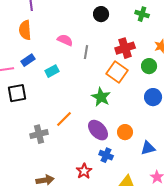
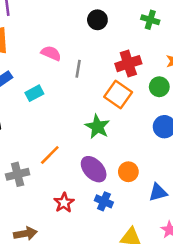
red star: (84, 171) -> (64, 203), moved

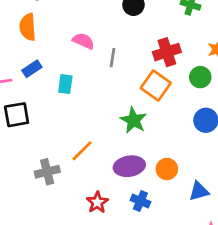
cyan rectangle: (34, 93) -> (65, 84), turned -54
purple ellipse: (94, 169) -> (129, 166), turned -56

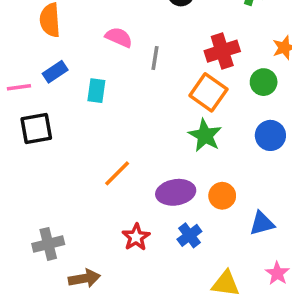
green star: (133, 120) -> (205, 135), moved
gray cross: (47, 172) -> (48, 244), moved
blue cross: (140, 201) -> (189, 235), turned 30

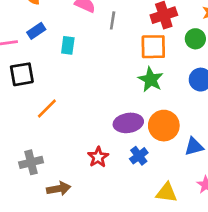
orange square: (208, 92) -> (153, 47), turned -36
orange line: (117, 173) -> (47, 108), moved
orange circle: (222, 196) -> (164, 126), size x1.5

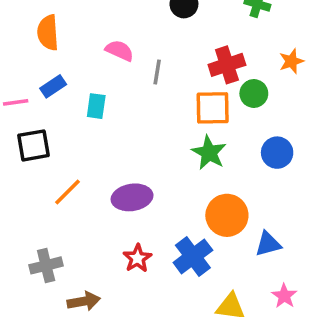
green circle: (195, 39) -> (254, 94), moved
purple ellipse: (128, 123) -> (132, 197), moved
blue cross: (139, 156) -> (193, 256), size x1.5

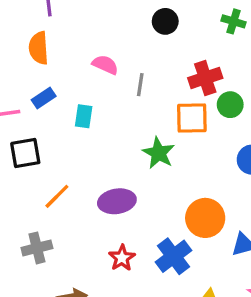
green star: (209, 153) -> (159, 153), moved
gray cross: (46, 265) -> (37, 248), moved

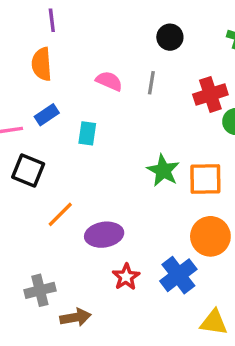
gray line: (140, 85) -> (151, 83), moved
orange square: (192, 118) -> (205, 179), moved
black square: (25, 153) -> (28, 170), turned 32
purple ellipse: (117, 201) -> (104, 235), moved
gray cross: (37, 248) -> (40, 290), moved

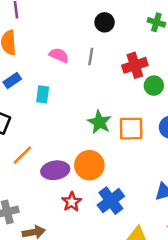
orange circle: (210, 236) -> (89, 165), moved

